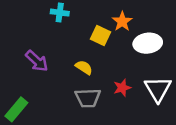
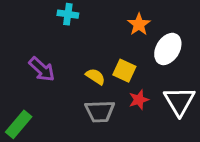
yellow square: (101, 35) -> (124, 71), moved
white ellipse: (148, 43) -> (168, 49), turned -52

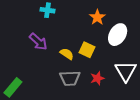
purple arrow: (42, 69) -> (38, 42), moved
red star: (139, 100) -> (97, 78), moved

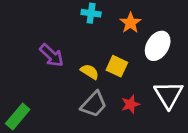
cyan cross: (47, 10) -> (91, 13), moved
gray trapezoid: (70, 78) -> (94, 104), turned -45

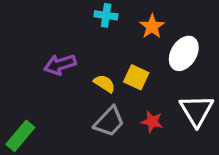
purple arrow: (52, 55) -> (60, 64), turned 120
red star: (130, 104) -> (152, 122), turned 30

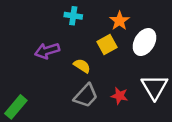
cyan cross: (106, 15) -> (73, 16), moved
yellow square: (136, 77) -> (107, 45), moved, turned 36

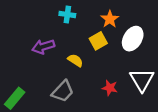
gray trapezoid: (86, 96) -> (63, 91), moved

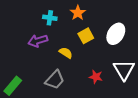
cyan cross: (67, 15) -> (50, 18), moved
orange star: (110, 19) -> (78, 13), moved

